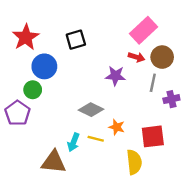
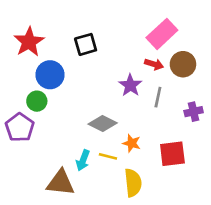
purple star: (115, 76) -> (130, 85), turned 30
gray line: (153, 83) -> (158, 97), moved
yellow semicircle: (134, 162) -> (133, 183), moved

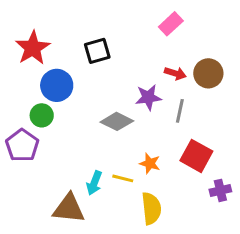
pink rectangle: (162, 34) -> (171, 24), moved, size x0.7
purple star: (130, 85) -> (148, 97), turned 30
purple cross: (194, 112) -> (220, 190), moved
gray diamond: (103, 123) -> (117, 121), moved
red square: (172, 154) -> (196, 156), moved, turned 36

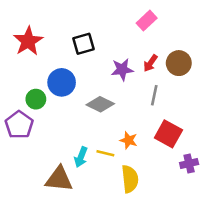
red arrow: (175, 73) -> (150, 63), turned 108
blue circle: (57, 85) -> (62, 82), moved
purple star: (148, 97) -> (122, 70), moved

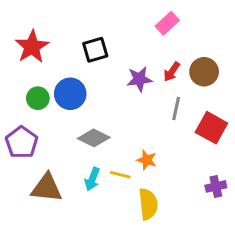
green circle: (36, 99) -> (38, 98), moved
gray diamond: (100, 104) -> (94, 138), moved
red square: (168, 134) -> (211, 128), moved
brown triangle: (59, 179) -> (47, 188), moved

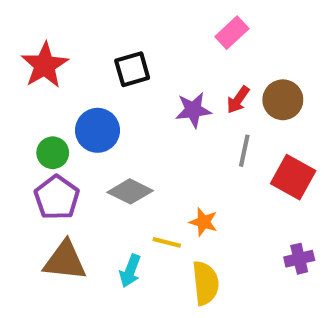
green circle: (38, 98) -> (53, 153), moved
purple pentagon: (22, 142) -> (57, 198), moved
cyan arrow: (92, 179) -> (130, 271), moved

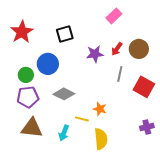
purple pentagon: (57, 198) -> (28, 97), turned 30

